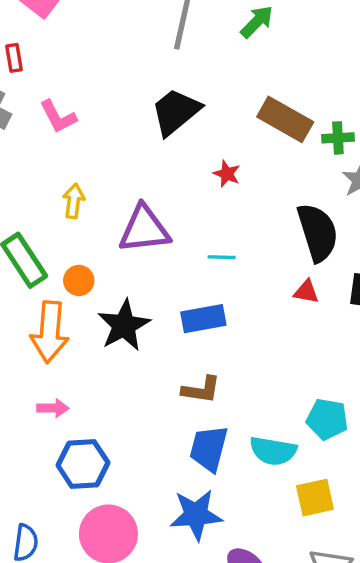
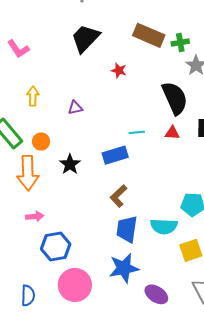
purple triangle: (144, 229) -> (75, 108), size x0.5
cyan line: (222, 257) -> (137, 132), moved
black star: (124, 325) -> (70, 164), size x0.7
brown L-shape: (201, 390) -> (119, 196), turned 135

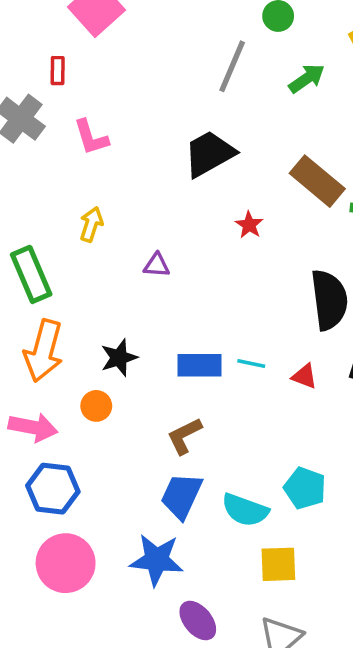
cyan line: (137, 132) -> (251, 364), moved
red triangle: (172, 133) -> (304, 376), moved
orange circle: (41, 142) -> (96, 406), moved
pink arrow: (35, 216) -> (33, 427), size x1.5

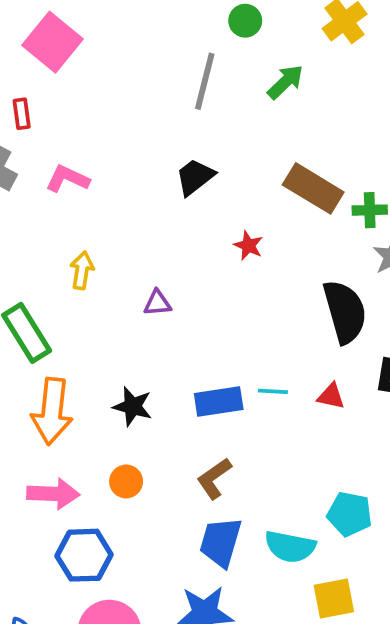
pink L-shape: (91, 137) -> (68, 179), turned 141
black trapezoid: (209, 154) -> (195, 177), size x0.7
black star: (119, 358) -> (133, 406), turned -30
orange circle: (96, 406) -> (126, 481), moved

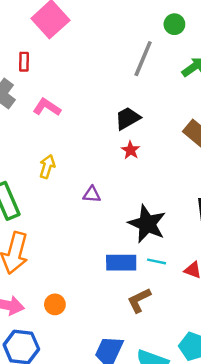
red star: (248, 246) -> (131, 150), moved
black star: (133, 406) -> (147, 224), moved, size x1.5
brown L-shape: (214, 478) -> (139, 300), moved

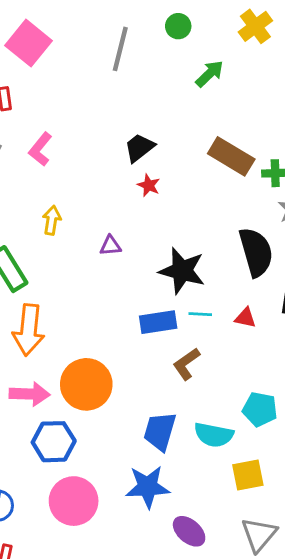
gray line: (143, 59) -> (120, 49), moved
pink L-shape: (47, 107) -> (40, 149), turned -76
orange circle: (55, 304) -> (86, 384), size x2.0

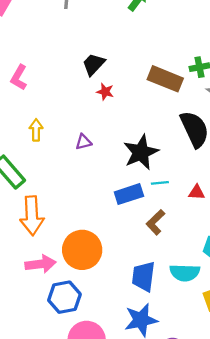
brown rectangle: (231, 156) -> (165, 79), moved
black star: (182, 271) -> (141, 152), turned -30
red triangle: (245, 318) -> (197, 192), moved

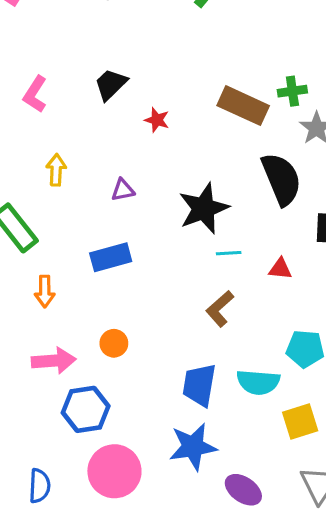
black trapezoid: (94, 64) -> (111, 84), moved
blue rectangle: (129, 194) -> (111, 257), moved
orange arrow: (32, 216) -> (45, 291), size x0.6
orange circle: (82, 250) -> (114, 343), size x0.5

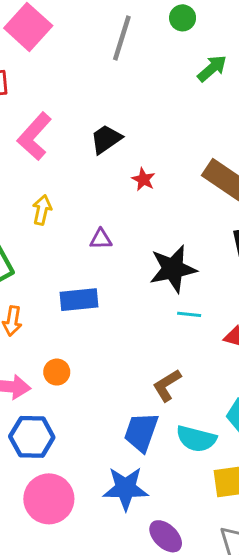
pink L-shape: (35, 94) -> (34, 136), size x1.4
brown L-shape: (220, 309) -> (167, 385), moved
orange circle: (114, 343) -> (57, 372), moved

